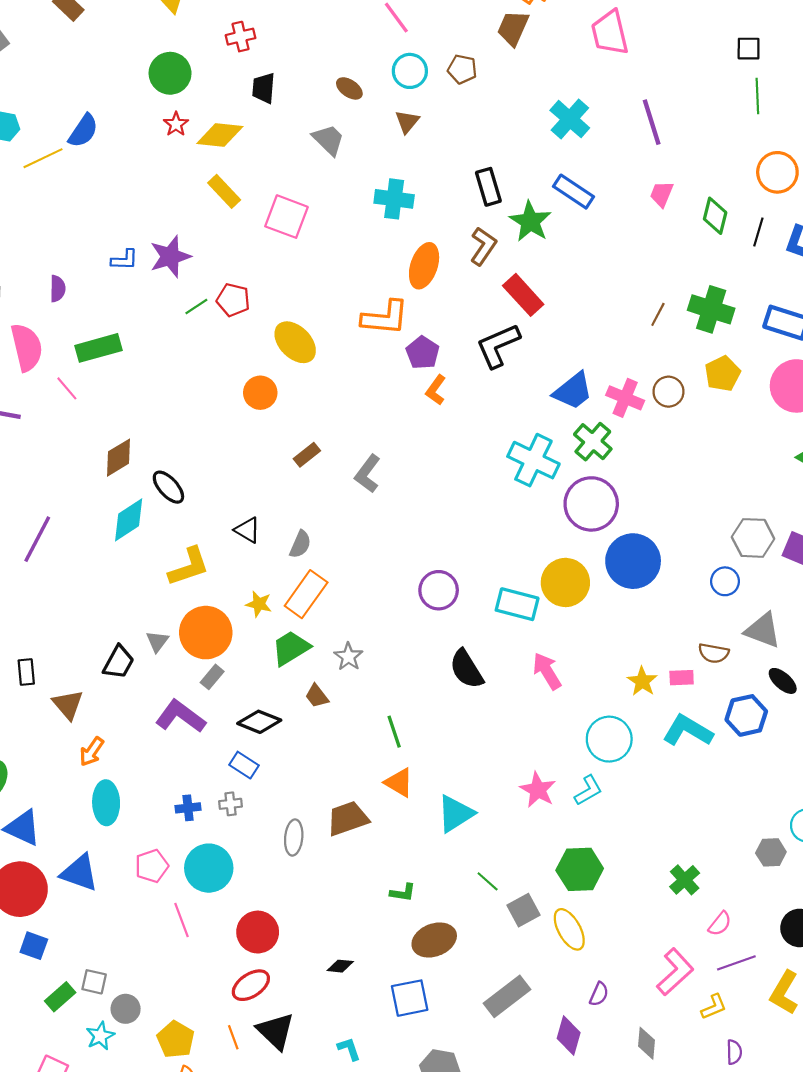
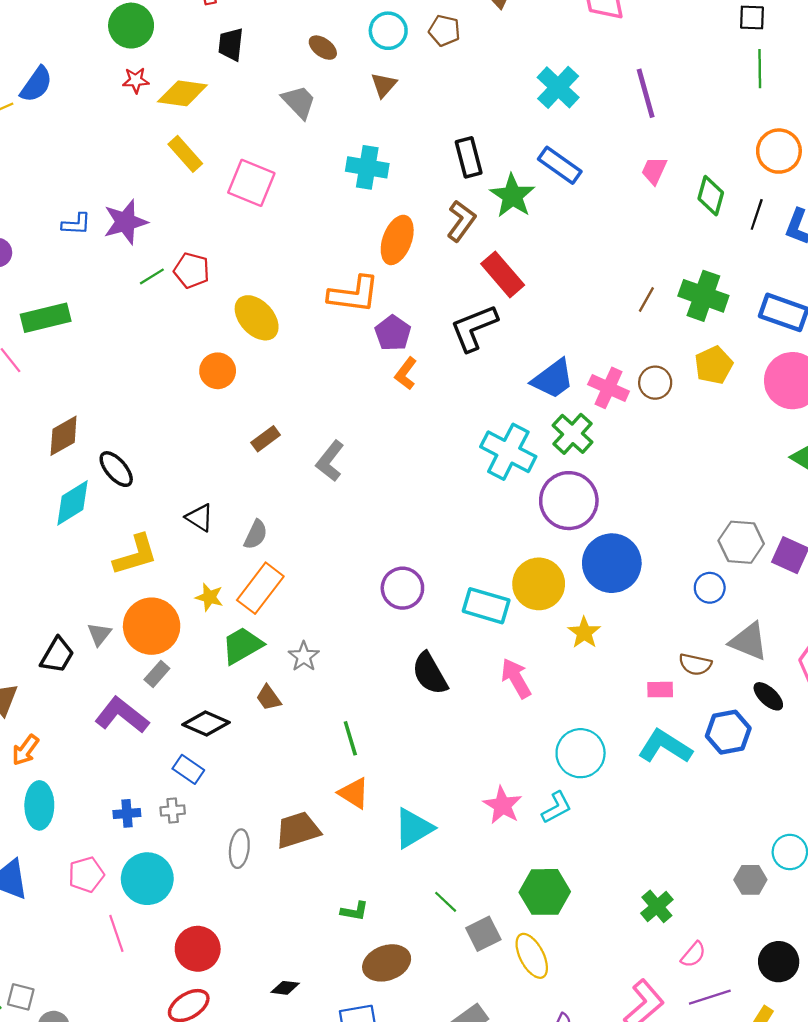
red star: (176, 124) -> (136, 80), turned 30
yellow star: (642, 681) -> (584, 633), moved

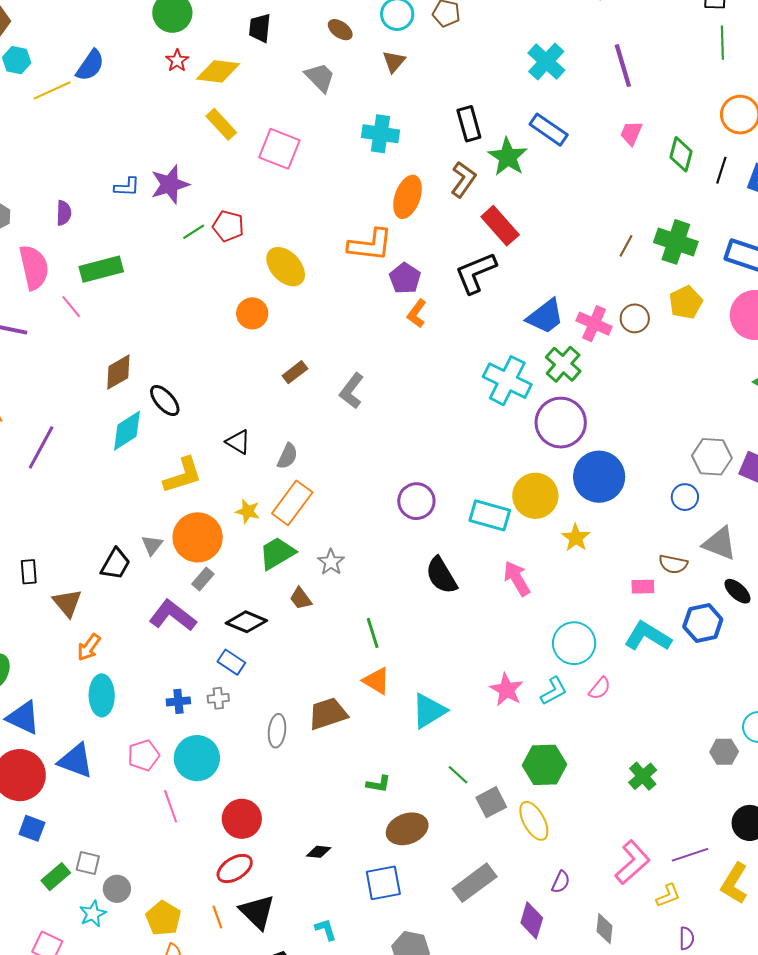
red star: (136, 80) -> (177, 61), turned -30
pink semicircle: (693, 955) -> (600, 688), moved

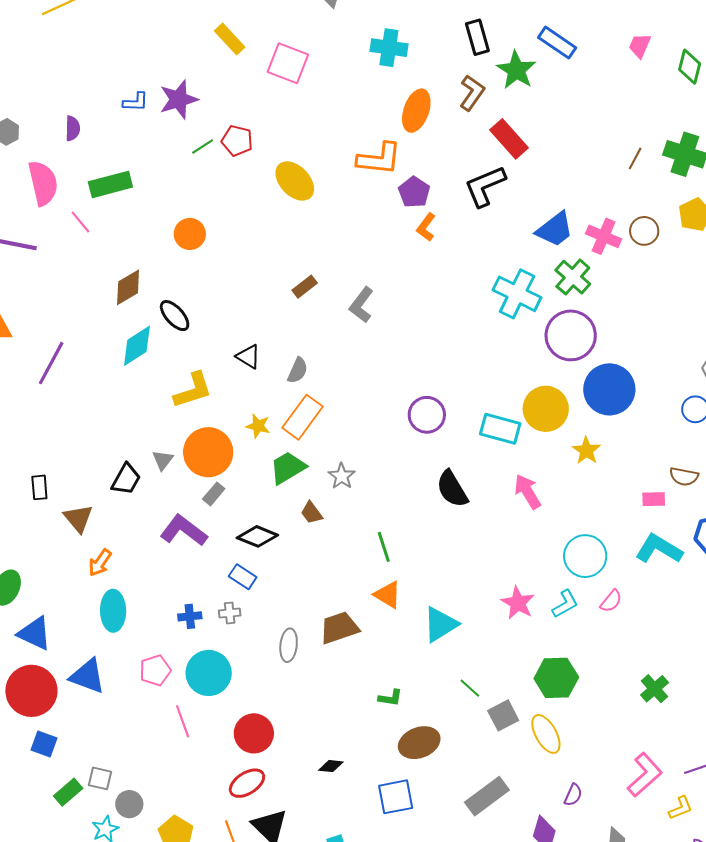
orange circle: (252, 313) -> (190, 234), moved

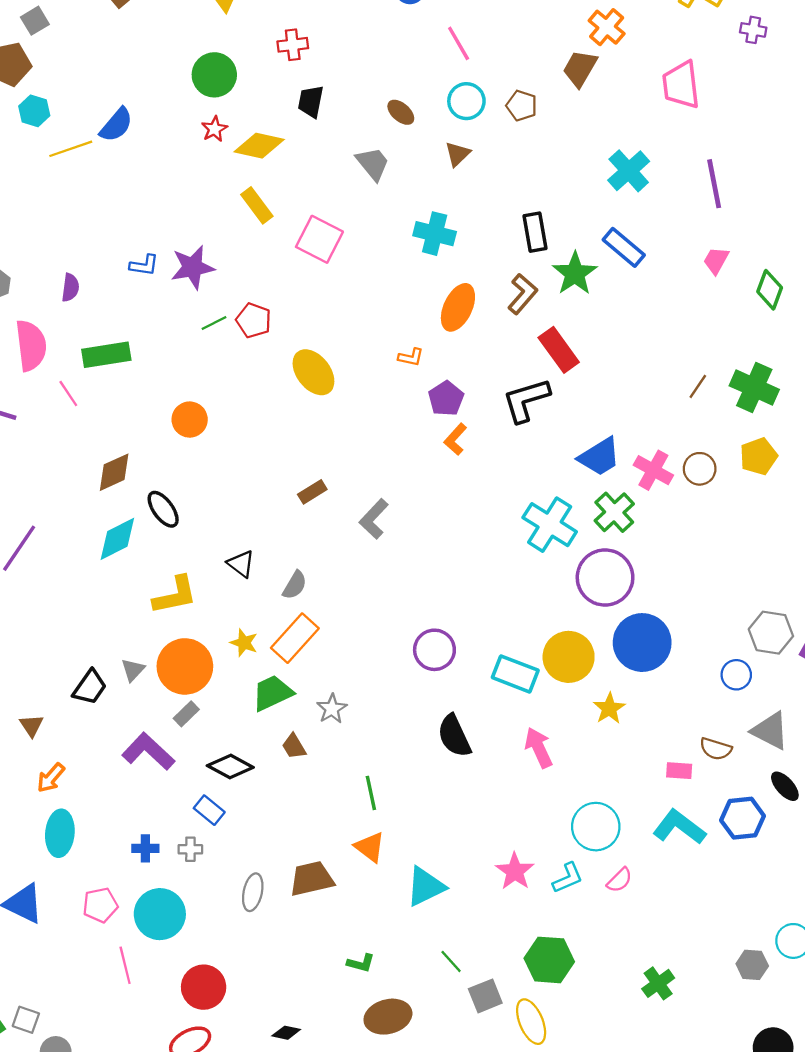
orange L-shape: (379, 159) -> (411, 357), size x0.5
brown triangle: (78, 518) -> (31, 726), size x0.7

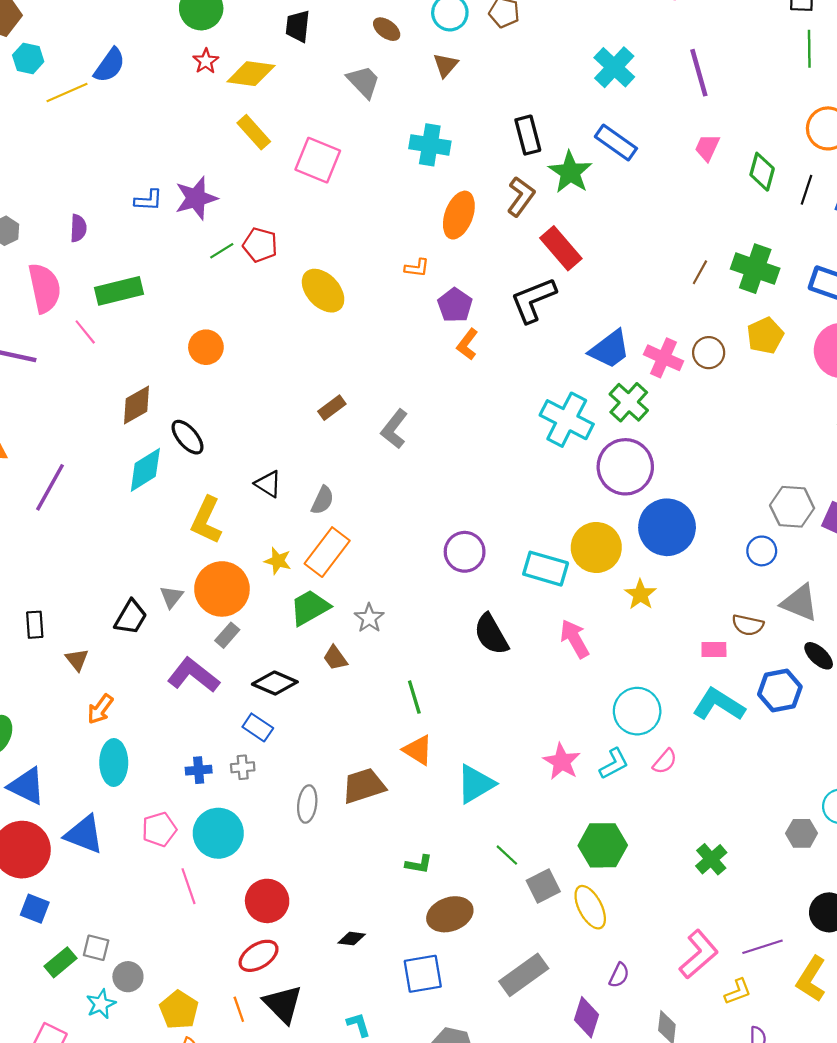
yellow L-shape: (175, 595) -> (206, 520), turned 132

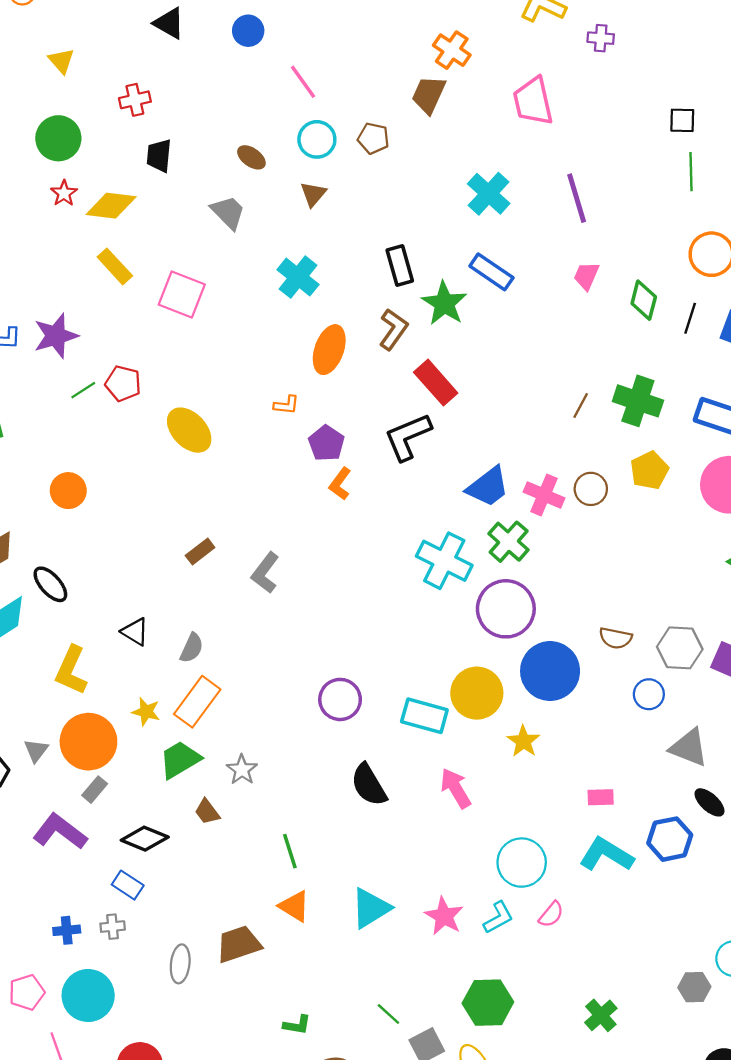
cyan cross: (430, 145) -> (298, 277), turned 30
brown semicircle: (748, 625) -> (615, 638), moved
cyan triangle: (476, 784) -> (371, 908), moved

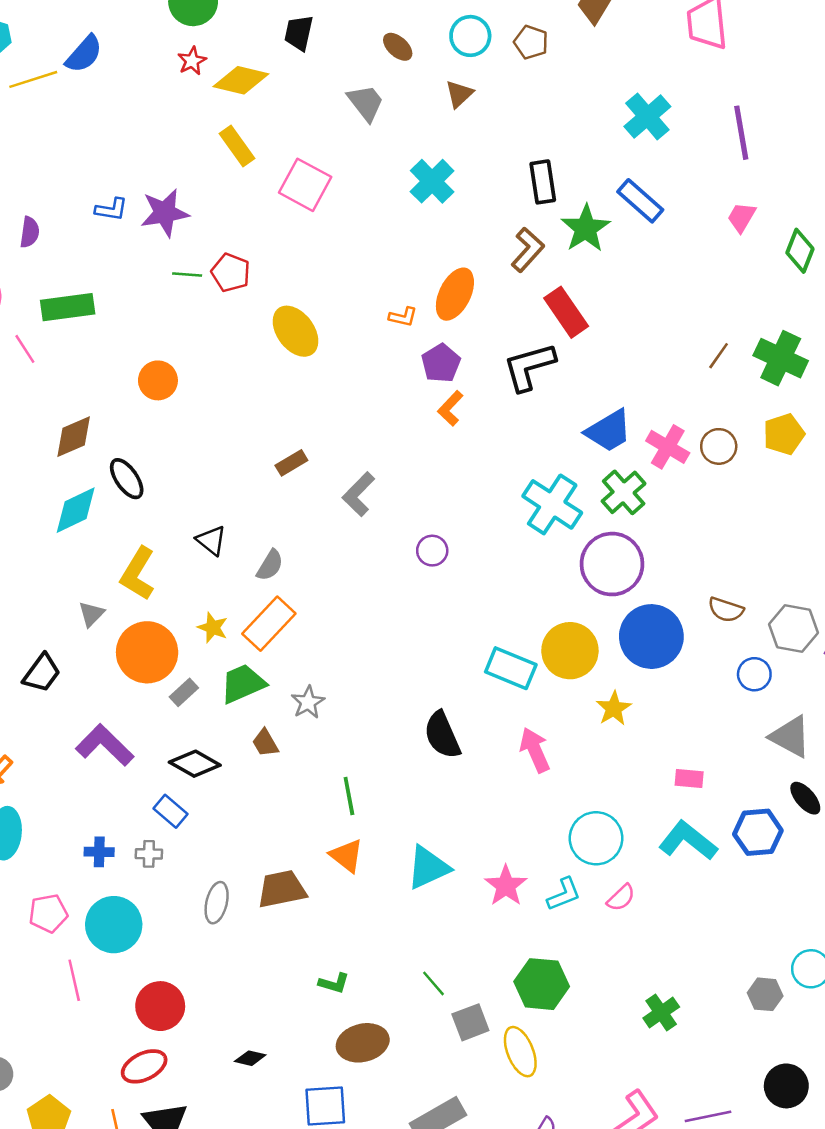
orange ellipse: (329, 350) -> (455, 294), moved
green line: (83, 390) -> (187, 275), turned 30
purple circle: (340, 699) -> (432, 551), moved, size x0.7
gray triangle: (36, 750) -> (91, 614), moved
gray rectangle: (95, 790) -> (184, 692), moved

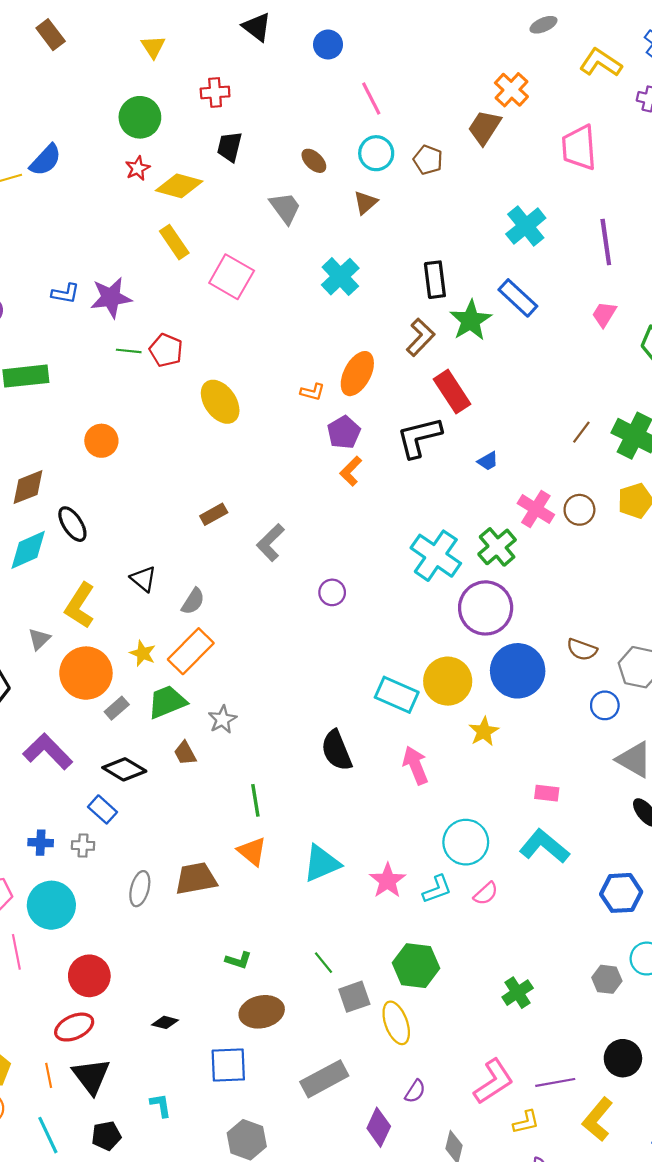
blue trapezoid: (609, 431) -> (488, 461), moved, size x0.5
blue hexagon: (758, 832) -> (621, 893), moved

